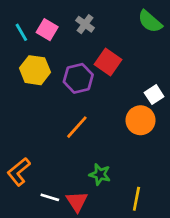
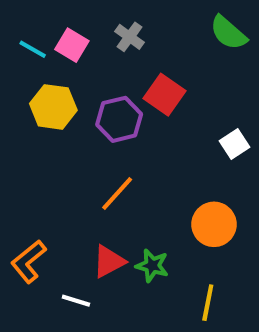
cyan line: (21, 32) -> (33, 49), turned -30
orange circle: (140, 120) -> (214, 224), moved
red triangle: (77, 201) -> (109, 261), moved, turned 35

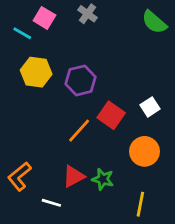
gray cross: (130, 37) -> (88, 14), moved
pink square: (72, 45) -> (44, 18), moved
red square: (165, 95) -> (111, 115), moved
white square: (235, 144) -> (150, 107), moved

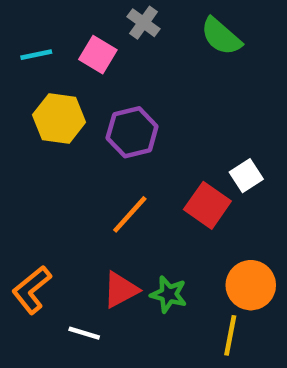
pink square: (44, 18) -> (98, 55), moved
green semicircle: (154, 22) -> (221, 36), moved
cyan line: (22, 33) -> (36, 55), turned -42
red square: (111, 115) -> (207, 205), moved
orange circle: (144, 151) -> (251, 285), moved

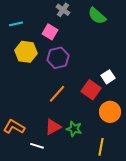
pink square: (98, 55) -> (50, 32), moved
orange circle: (251, 285) -> (110, 112), moved
orange L-shape: (32, 290) -> (14, 127), turned 70

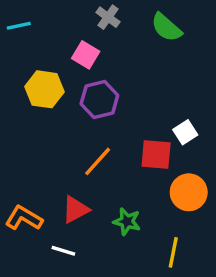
cyan line: (16, 24) -> (19, 26), moved
red square: (91, 90) -> (156, 155), turned -30
red triangle: (53, 127) -> (75, 209), moved

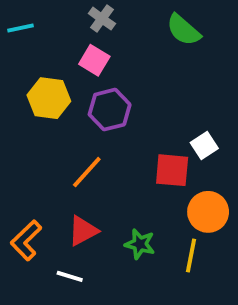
gray cross: (108, 17) -> (102, 19), moved
orange line: (98, 161) -> (87, 172), moved
orange L-shape: (24, 218) -> (26, 240), turned -75
yellow line: (173, 252) -> (191, 255), moved

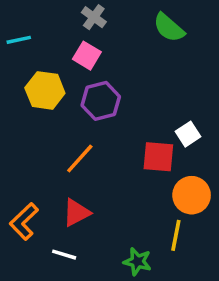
cyan line: (20, 28) -> (19, 40), moved
green star: (140, 244) -> (137, 262), moved

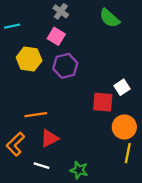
orange line: (80, 159) -> (36, 115), moved, turned 40
yellow line: (176, 235) -> (128, 153), moved
green star: (137, 262) -> (79, 170), moved

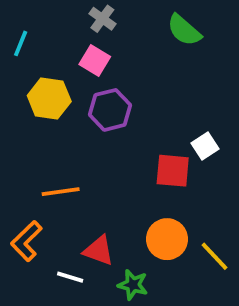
cyan line: (12, 26) -> (21, 43), turned -56
orange circle: (124, 127) -> (167, 239), moved
red triangle: (49, 138) -> (99, 251), moved, turned 48
yellow line: (128, 153) -> (214, 256), turned -54

